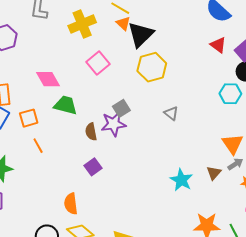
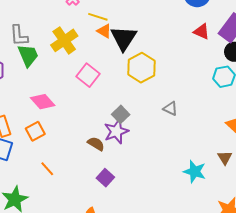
green trapezoid: (65, 105) -> (28, 55), moved, turned 65
orange square: (29, 118) -> (35, 131), moved
brown semicircle: (91, 132) -> (96, 144), turned 144

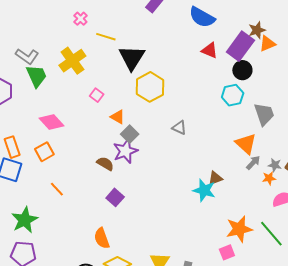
orange triangle: (104, 31) -> (118, 117), moved
gray L-shape: (19, 36) -> (27, 56), turned -50
pink square: (88, 75) -> (97, 95), size x0.6
brown triangle: (225, 158) -> (215, 178), moved, turned 42

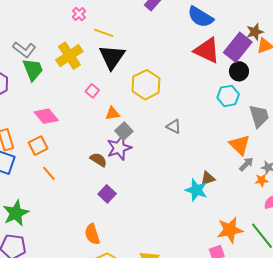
red triangle: (210, 50) -> (207, 50), size x1.6
black triangle: (132, 58) -> (112, 57), moved
orange triangle: (118, 117) -> (112, 113), turned -42
orange line: (57, 189) -> (49, 173), moved

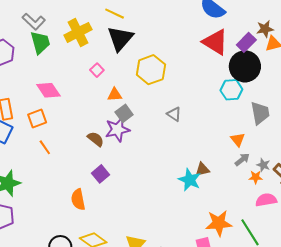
purple rectangle: (238, 47) -> (246, 42), size x0.7
black circle: (239, 71) -> (245, 66), size x1.6
orange triangle: (240, 145) -> (238, 140), size x0.7
orange semicircle: (92, 234) -> (78, 200), moved

